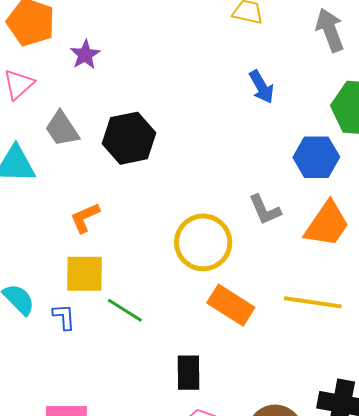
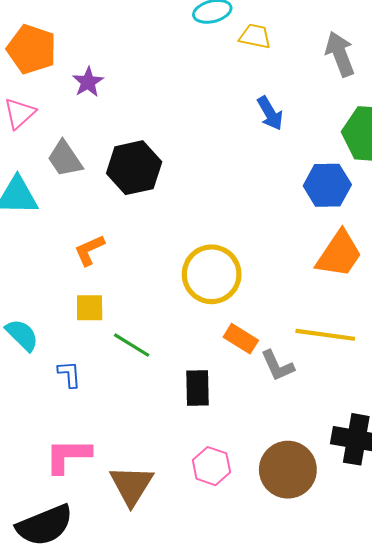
gray L-shape: (265, 210) -> (277, 366), moved
yellow square: (84, 274) -> (90, 308), size x0.7
orange rectangle: (231, 305) -> (241, 339), size x0.7
blue L-shape: (64, 317) -> (69, 374), moved
black rectangle: (189, 373) -> (197, 388), moved

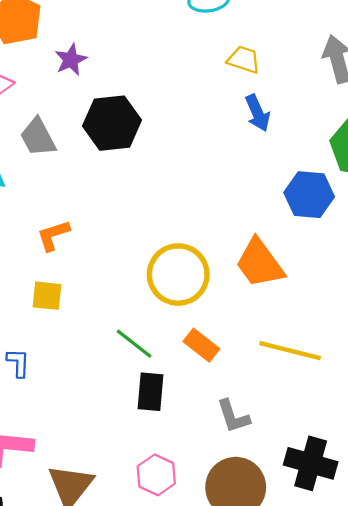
yellow trapezoid: (255, 36) -> (244, 60), moved
black hexagon: (134, 168) -> (112, 123), moved
orange trapezoid: (339, 254) -> (260, 263), moved, turned 104
green line: (132, 345) -> (134, 344), moved
gray L-shape: (277, 366) -> (233, 416), moved

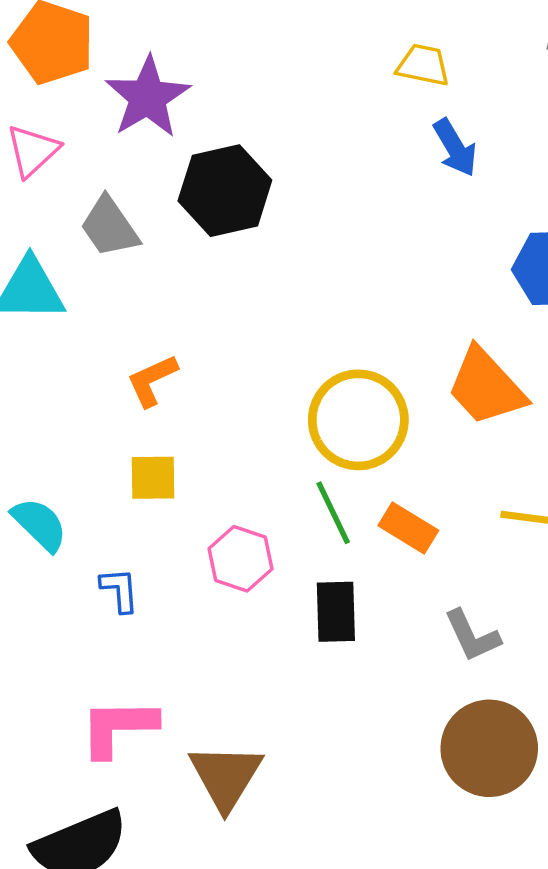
purple star: (71, 60) -> (148, 97), size x1.6
green line: (134, 344) -> (333, 513), moved, turned 33
pink hexagon: (156, 475) -> (240, 559), moved

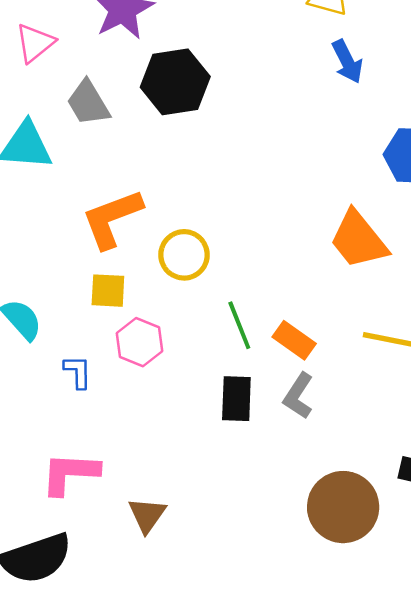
orange L-shape: (152, 380) -> (112, 219), size x1.6
yellow circle: (358, 420) -> (184, 255), moved, size x0.7
pink hexagon: (240, 559) -> (139, 342), moved
gray L-shape: (472, 636) -> (298, 396), moved, turned 54
brown triangle: (226, 777) -> (147, 515), size x0.7

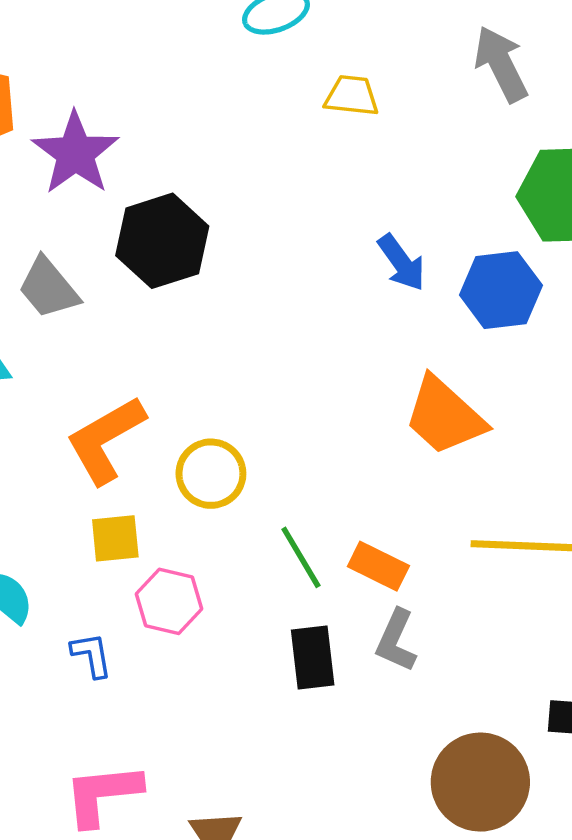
blue arrow: (347, 61) -> (402, 263), moved

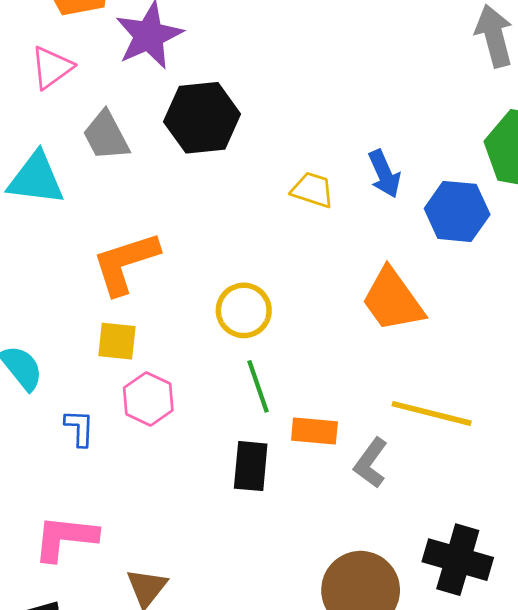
yellow trapezoid: (352, 96) -> (312, 190), moved
yellow circle: (211, 474) -> (244, 310), moved
orange rectangle: (378, 566) -> (314, 431), moved, turned -33
gray L-shape: (396, 641) -> (371, 463), moved

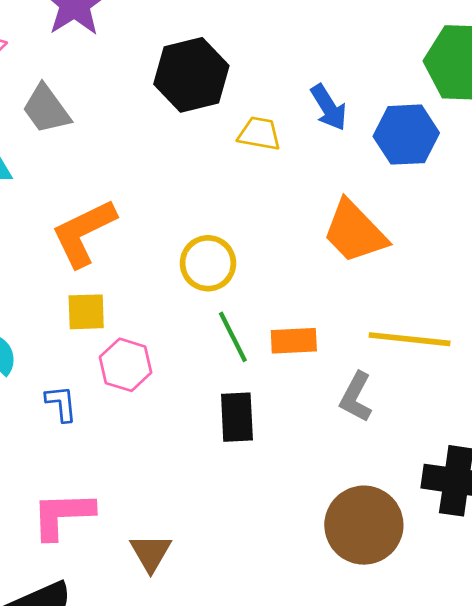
black hexagon: (202, 118) -> (191, 75), moved
orange rectangle: (314, 431) -> (294, 341), moved

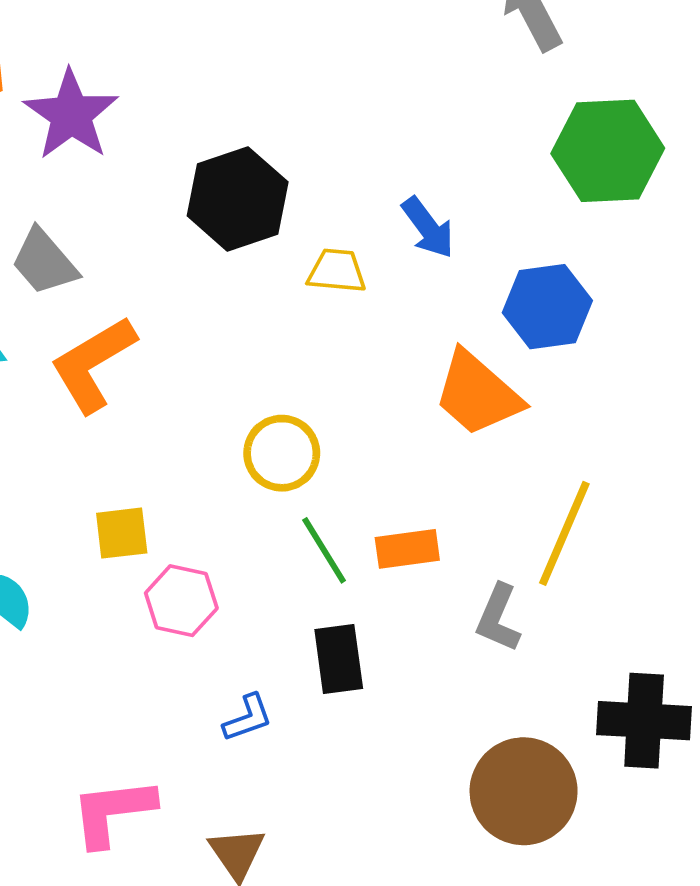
blue hexagon: (406, 135) -> (547, 307), moved
orange L-shape: (84, 233) -> (93, 364), moved
yellow line: (410, 339) -> (564, 533), turned -68
blue L-shape: (61, 403) -> (248, 718), moved, turned 81

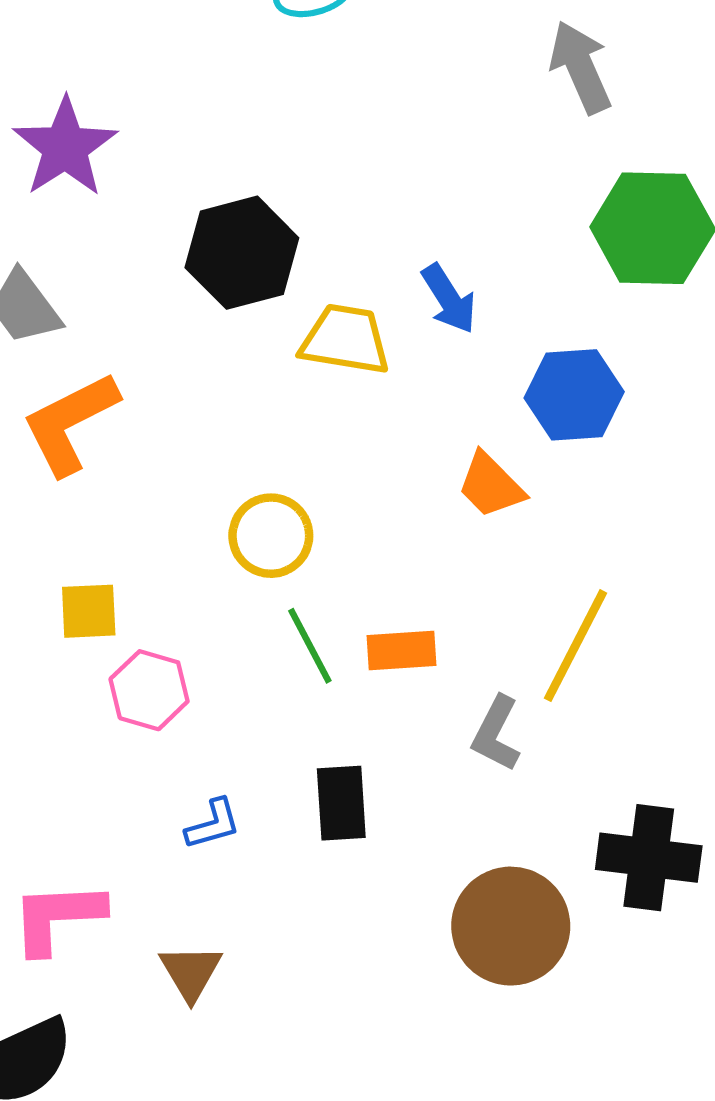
yellow trapezoid: (337, 271) -> (345, 340), size x1.4
orange trapezoid: (478, 394) -> (491, 485), size x0.7
black rectangle: (339, 659) -> (341, 803), moved

